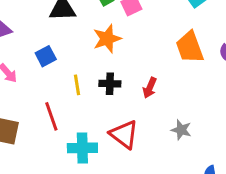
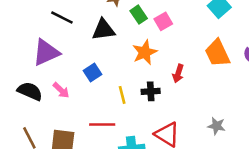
red arrow: (150, 88) -> (178, 74), moved
red line: (51, 116) -> (102, 125), turned -65

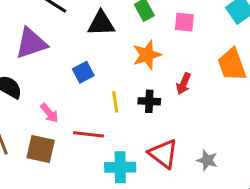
pink square: (163, 21) -> (184, 22), moved, turned 30
pink arrow: (61, 90) -> (49, 113), moved
gray star: (217, 126) -> (207, 160), moved

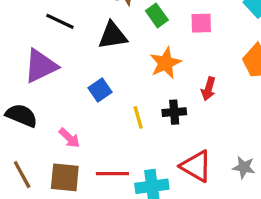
red line: (89, 134) -> (112, 174), moved

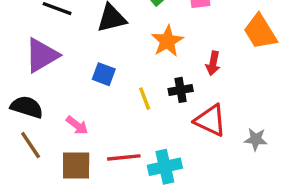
blue square: (100, 90) -> (104, 74), turned -30
red triangle: (196, 166) -> (210, 120), moved
brown line: (22, 175) -> (31, 145), moved

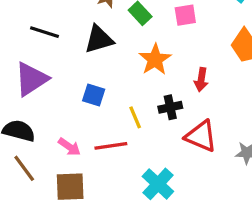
red line: (124, 157) -> (111, 146), moved
cyan cross: (165, 167) -> (158, 184), turned -32

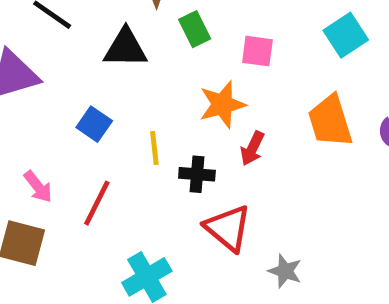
orange star: (155, 59) -> (222, 104), moved
yellow line: (135, 117) -> (154, 148), moved
red line: (111, 146) -> (97, 203), turned -72

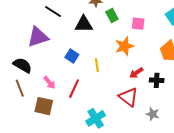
red arrow: (252, 148) -> (136, 73), moved, turned 32
black cross: (197, 174) -> (157, 80), moved

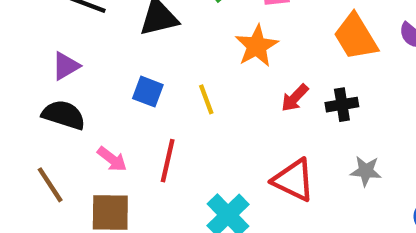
purple triangle: (38, 37) -> (66, 66), size x0.6
black semicircle: (22, 65) -> (64, 115), moved
red triangle: (128, 97) -> (294, 180), moved
gray star: (153, 114) -> (366, 171), moved

